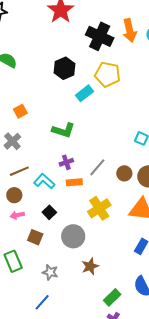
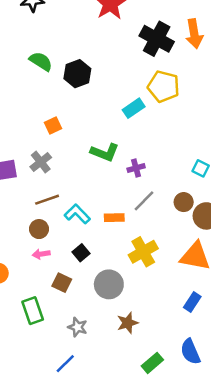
black hexagon: (65, 68) -> (77, 74), moved
purple cross: (66, 162) -> (136, 168), moved
brown circle: (124, 173) -> (184, 202), moved

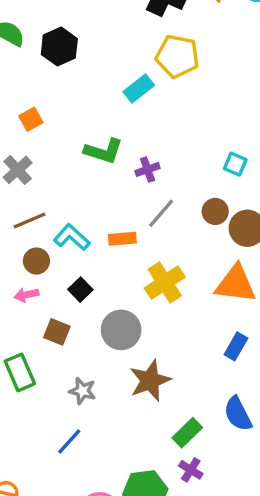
brown circle: (39, 229) -> (36, 261), moved
brown star: (128, 323) -> (150, 380), size x1.4

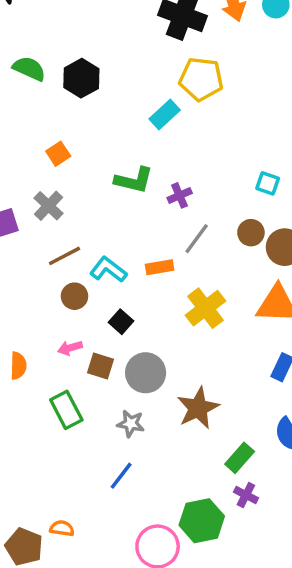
pink arrow: (26, 295) -> (70, 348), moved
gray circle: (121, 330) -> (146, 373), moved

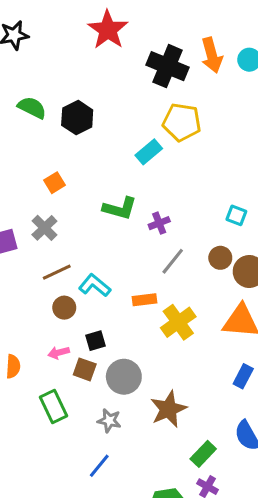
orange rectangle: (160, 267) -> (144, 300), moved
black square: (121, 322) -> (95, 341), moved, turned 30

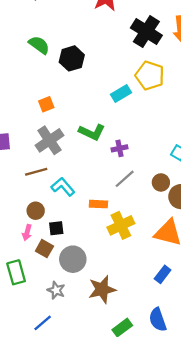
gray cross: (44, 228) -> (50, 140), moved, size x1.4
brown circle: (64, 308) -> (36, 211), moved
pink arrow: (59, 353) -> (27, 232), turned -70

